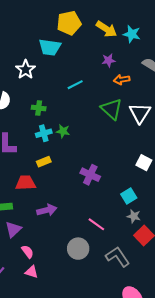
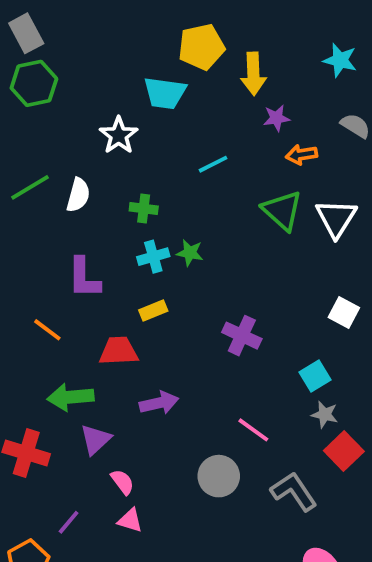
yellow arrow: (106, 29) -> (253, 74), moved, turned 55
cyan star: (132, 34) -> (340, 60), moved

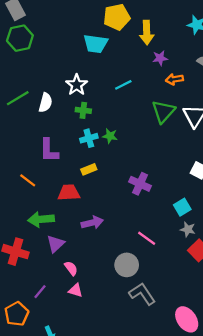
white star: (119, 135) -> (77, 85), moved
green triangle: (282, 210) -> (163, 112), turned 30
gray L-shape: (294, 492) -> (142, 294), moved

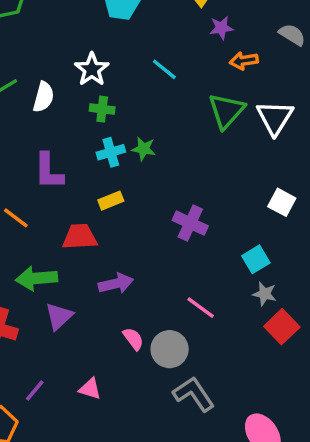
cyan line: (123, 85) -> (164, 69), turned 66
pink semicircle: (71, 268) -> (133, 339), moved

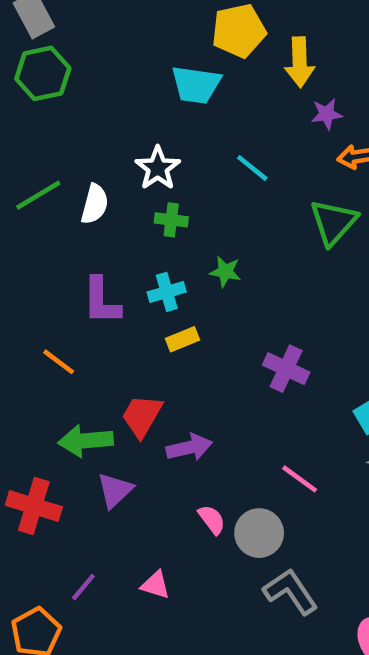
cyan cross: (111, 152) -> (167, 292), moved
red trapezoid: (80, 237) -> (142, 416), moved, turned -57

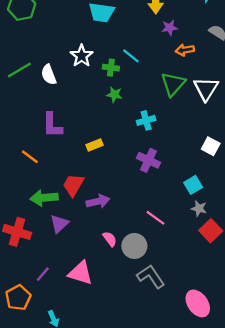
white semicircle: (95, 204) -> (49, 75), turned 144
green cross: (171, 220) -> (111, 68), moved
green star: (225, 272) -> (114, 95), moved
cyan cross: (167, 292) -> (146, 120), moved
pink triangle: (155, 585) -> (80, 273), size x1.6

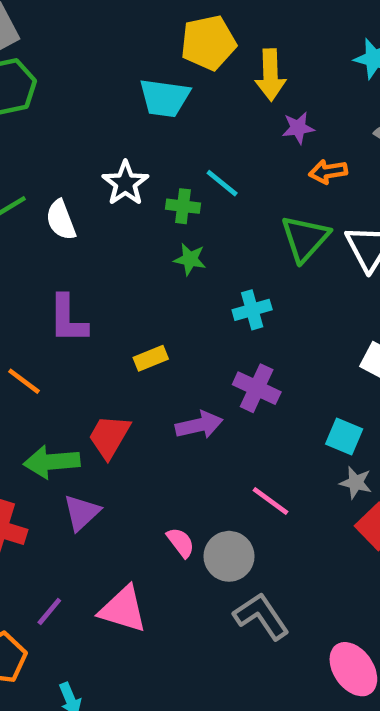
cyan square: (193, 185) -> (344, 437), turned -36
purple arrow: (98, 201) -> (199, 425), moved

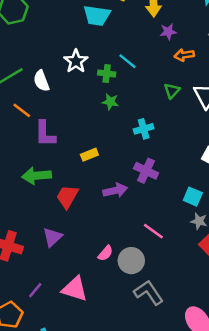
green triangle: (305, 238) -> (172, 91), size x0.6
orange line: (24, 381) -> (22, 110), moved
green arrow: (52, 462) -> (36, 176), moved
pink semicircle: (181, 542) -> (105, 253), turned 77

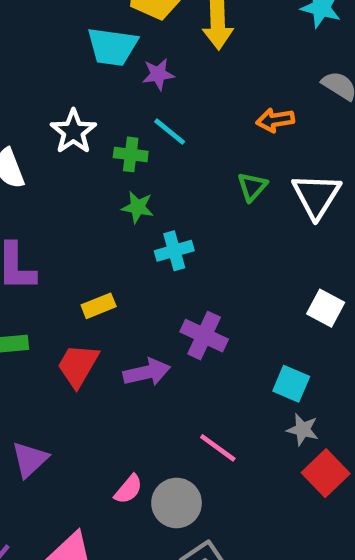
purple star: (168, 32) -> (158, 74), moved
cyan cross: (144, 129) -> (174, 251), moved
red trapezoid: (67, 197) -> (78, 365), moved

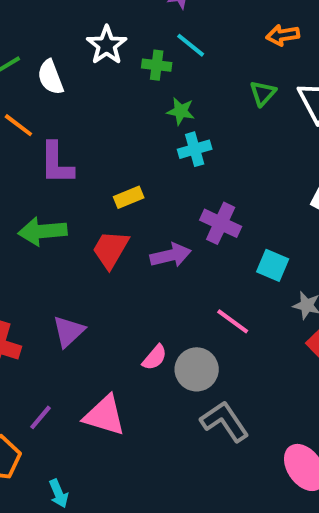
green star: (138, 207) -> (181, 111), moved
cyan square: (291, 384) -> (273, 265), moved

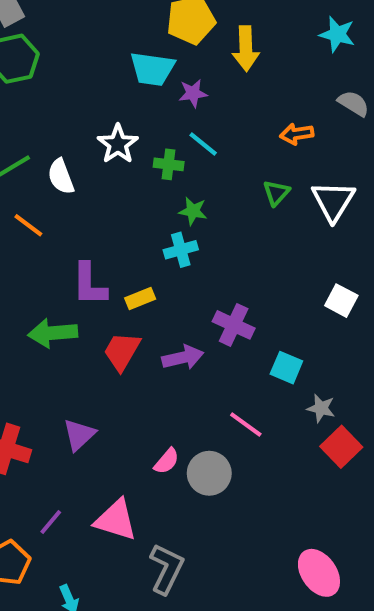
cyan cross: (195, 149) -> (181, 250), moved
purple L-shape: (57, 163) -> (89, 284), moved
gray L-shape: (225, 421) -> (167, 569), moved, turned 60

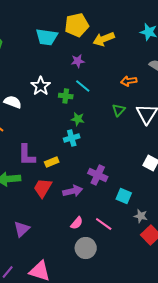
yellow arrow: (246, 49) -> (104, 39), turned 70
cyan trapezoid: (152, 69) -> (47, 37), moved
white semicircle: (61, 177) -> (13, 102), turned 132
pink semicircle: (167, 461) -> (77, 223), moved

